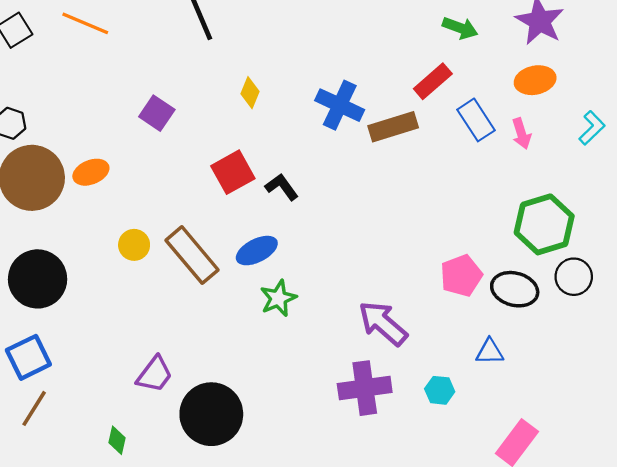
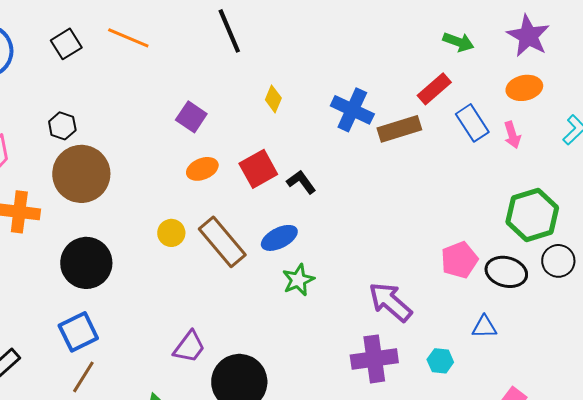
orange ellipse: (91, 172) -> (202, 169), moved

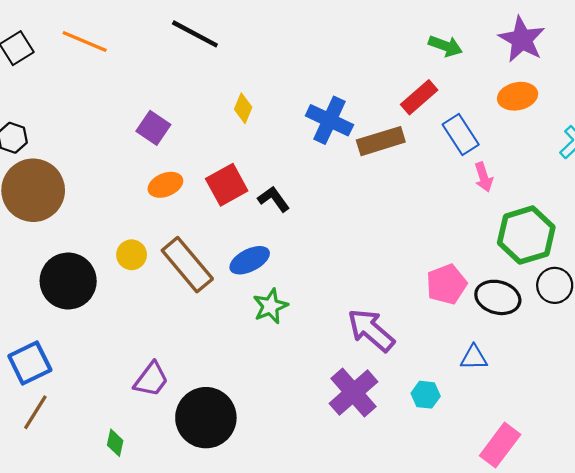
black line: (229, 31) -> (195, 34), turned -39
pink arrow: (512, 135) -> (484, 177), moved
black circle: (86, 263) -> (68, 281), moved
purple cross: (374, 359) -> (354, 393), turned -33

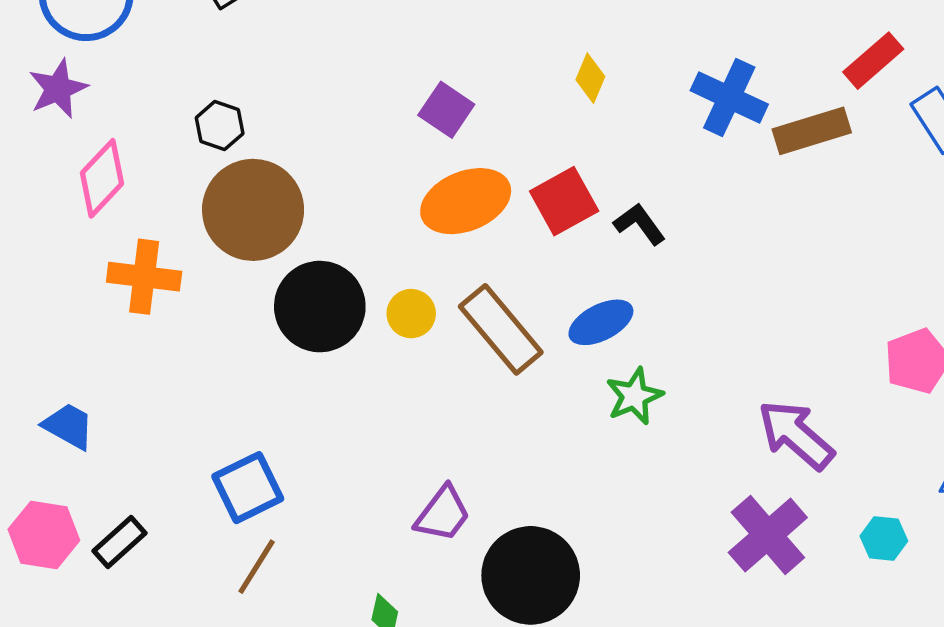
orange ellipse: (165, 185) -> (466, 201), size x1.6
black circle: (68, 281) -> (320, 307), moved

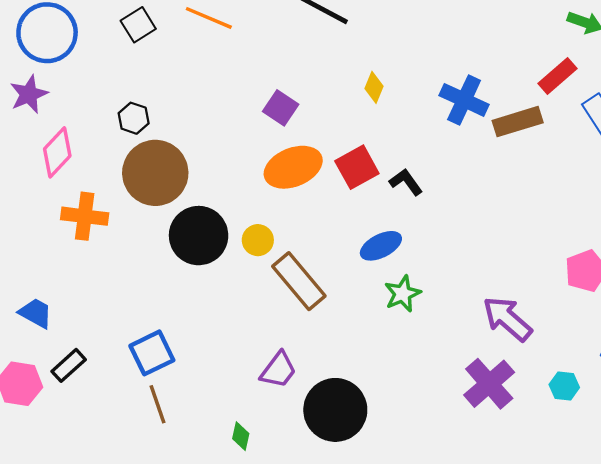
brown rectangle: (501, 329) -> (299, 281), moved
black rectangle: (119, 542) -> (69, 365), moved
brown line: (257, 567) -> (158, 404), turned -51

